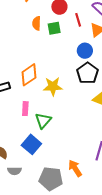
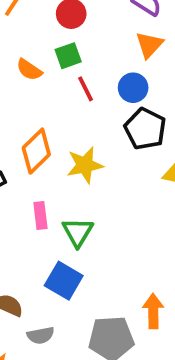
red line: (78, 20) -> (86, 89), moved
orange semicircle: (37, 23) -> (29, 70), moved, turned -48
orange arrow: (75, 168) -> (153, 311), turned 42

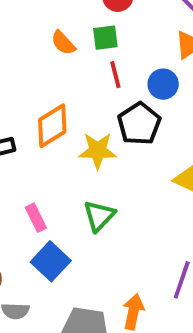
black pentagon: (145, 129) -> (139, 124), moved
pink rectangle: (40, 216) -> (36, 218), moved, turned -32
green triangle: (78, 232) -> (99, 216), moved

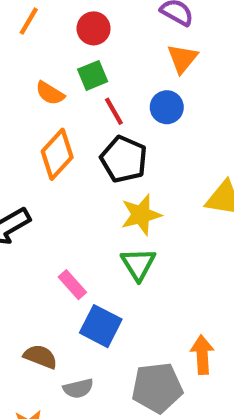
black pentagon: (139, 124) -> (124, 159), moved
orange diamond: (52, 126) -> (57, 154), moved
yellow star: (98, 151) -> (141, 215), moved

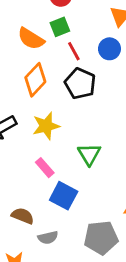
orange semicircle: (50, 93) -> (31, 39), size x1.4
yellow star: (141, 215) -> (46, 126), moved

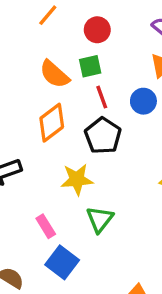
yellow star: (46, 126) -> (77, 179), moved

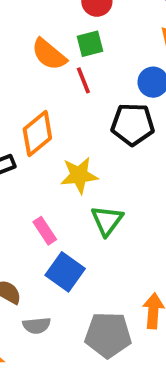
red line: (102, 97) -> (83, 80), moved
orange diamond: (52, 123) -> (37, 134), moved
black pentagon: (103, 136) -> (133, 124), moved, turned -30

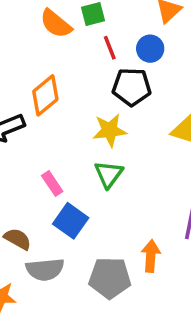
red line: (83, 80) -> (110, 48), moved
yellow star: (79, 175) -> (110, 130), moved
gray semicircle: (37, 325) -> (45, 269), size x1.5

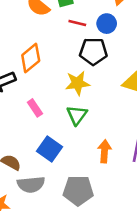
red line: (110, 48) -> (77, 23), turned -54
pink rectangle: (52, 183) -> (35, 108), moved
orange arrow: (151, 256) -> (104, 151), moved

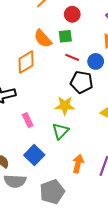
orange diamond: (31, 58) -> (26, 62), moved
gray pentagon: (78, 190) -> (52, 192), turned -30

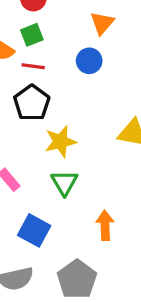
red line: (72, 57) -> (33, 66), moved
black pentagon: (82, 82) -> (32, 103), moved, turned -30

